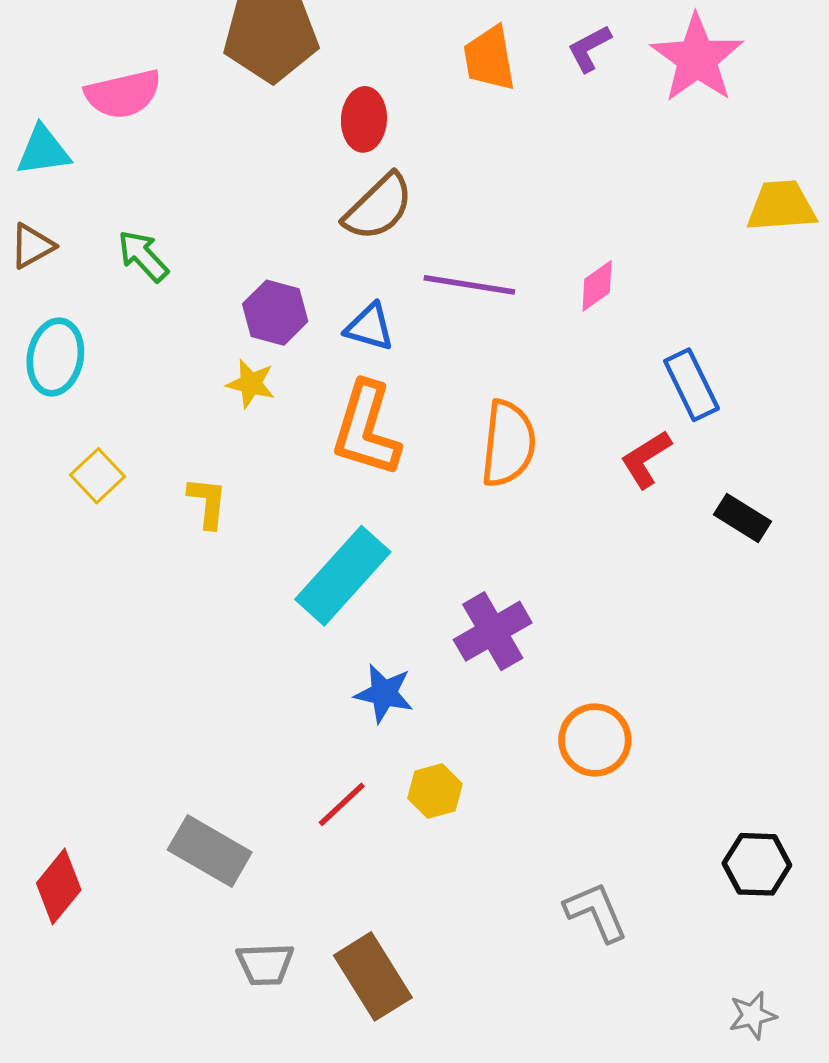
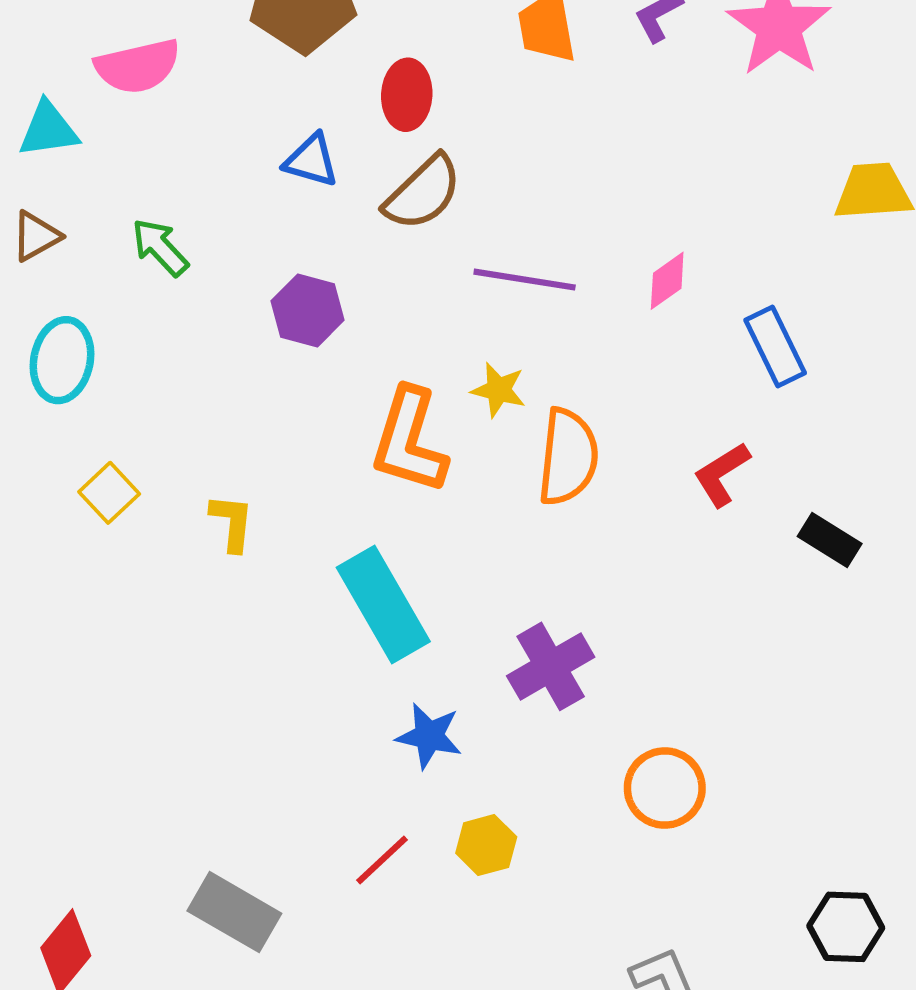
blue triangle: (370, 327) -> (311, 160), moved
yellow star: (251, 384) -> (499, 390), moved
blue rectangle: (691, 385) -> (775, 346), moved
cyan rectangle: (343, 576) -> (383, 604), turned -72

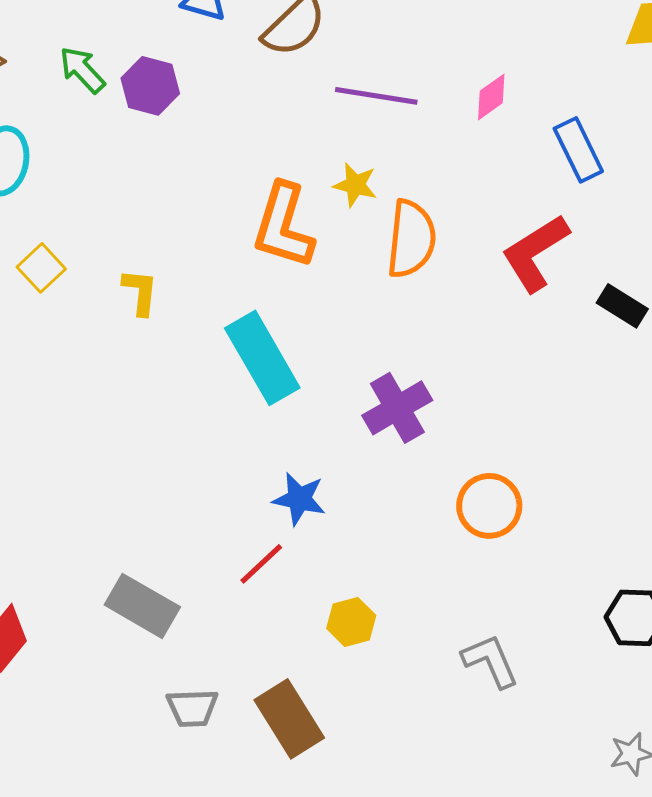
purple hexagon: (308, 311) -> (150, 86), moved
red L-shape: (722, 474) -> (535, 253), size x1.5
blue star: (429, 736) -> (299, 499), moved
yellow hexagon: (486, 845) -> (351, 622), moved

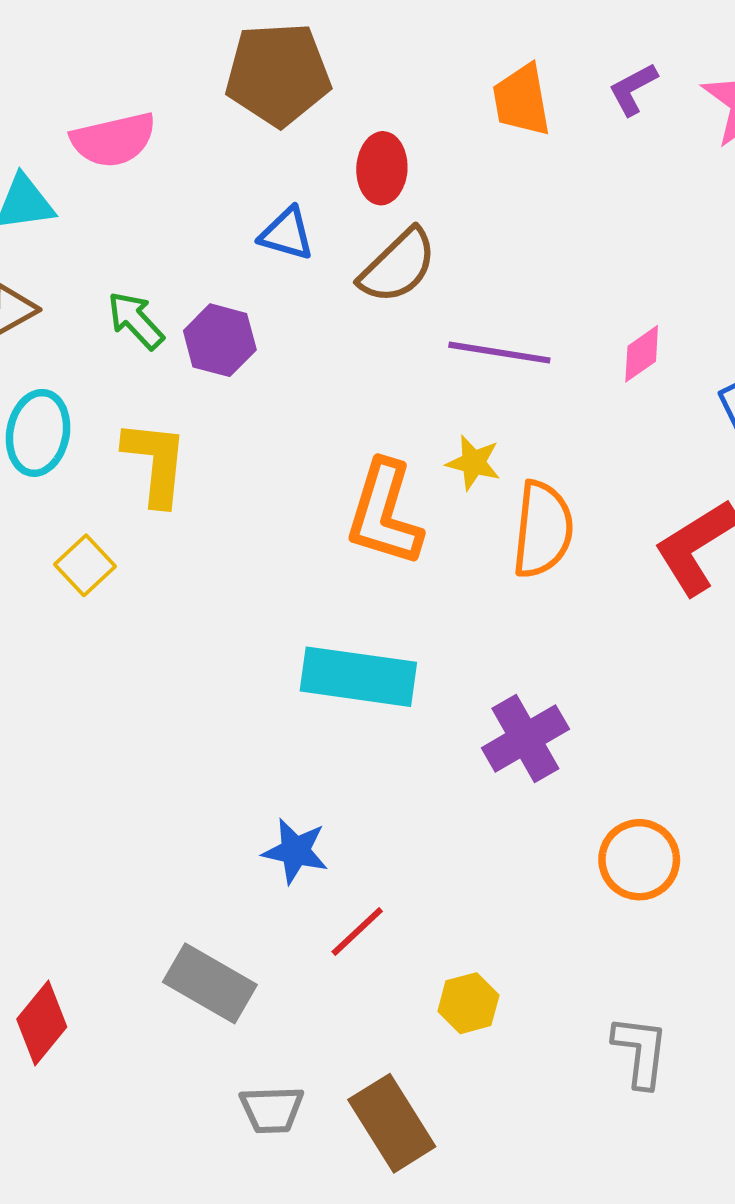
yellow L-shape: (140, 292) -> (156, 463), moved, size x1.5
cyan rectangle: (262, 358) -> (358, 677), turned -52
blue star: (299, 499) -> (295, 851), moved
gray L-shape: (490, 661) -> (640, 1051), turned 30

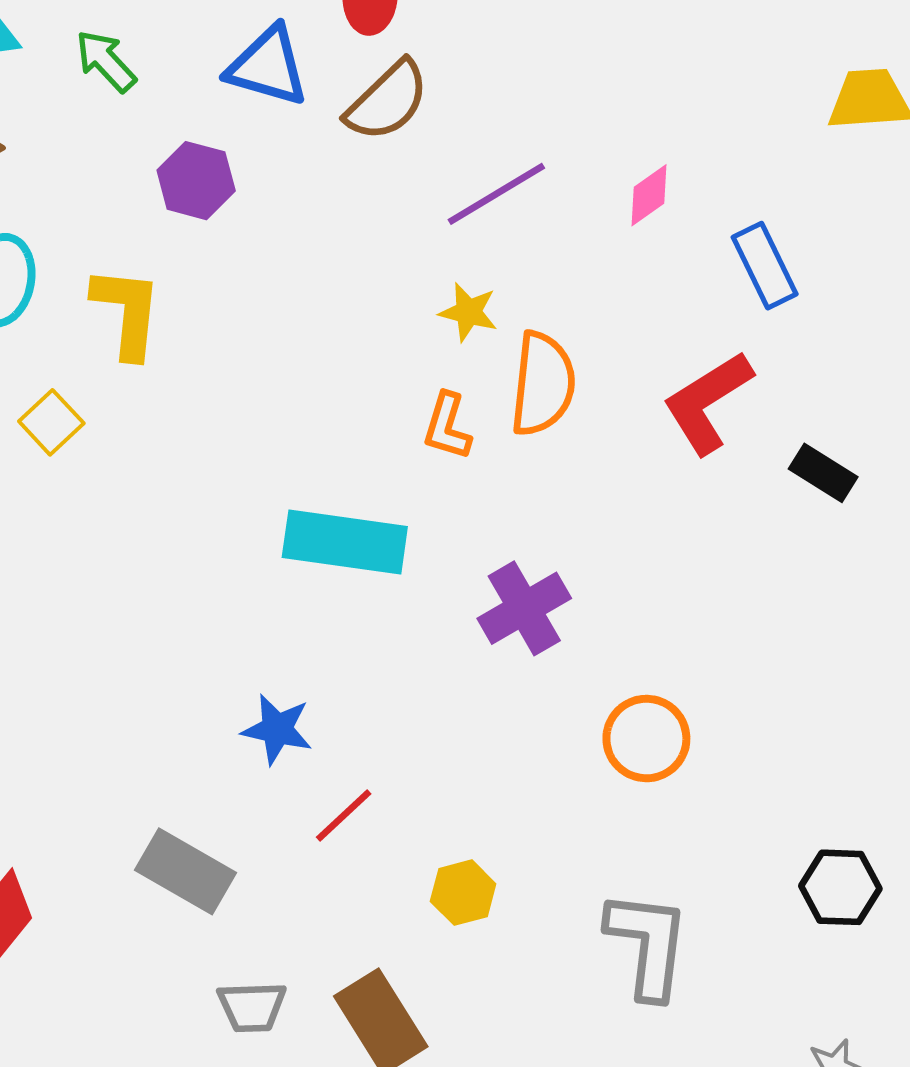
blue triangle: (287, 234) -> (268, 66), size x1.4
green arrow: (136, 320) -> (106, 61), moved
purple line: (499, 353) -> (496, 194), turned -40
orange L-shape: (384, 513) -> (447, 426), moved, size x0.6
gray L-shape: (640, 1051) -> (648, 944), size x1.4

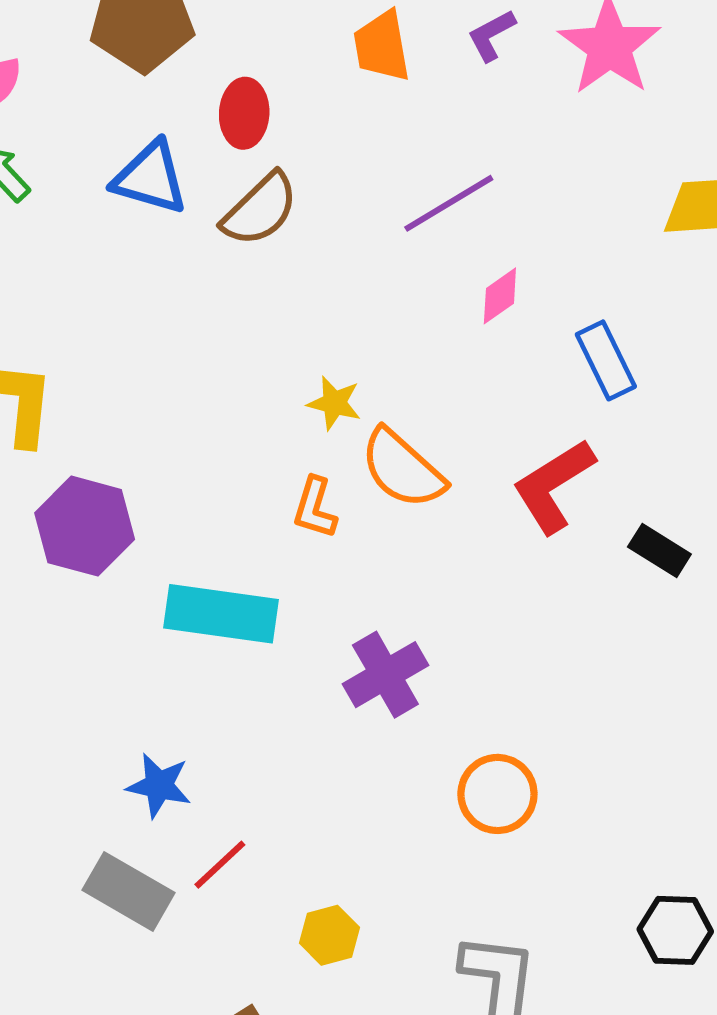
purple hexagon: (196, 181) -> (85, 526), moved, size x1.4
purple line: (496, 194) -> (449, 203), moved
orange semicircle: (543, 384) -> (402, 469), turned 126
gray rectangle: (185, 871) -> (128, 891), moved

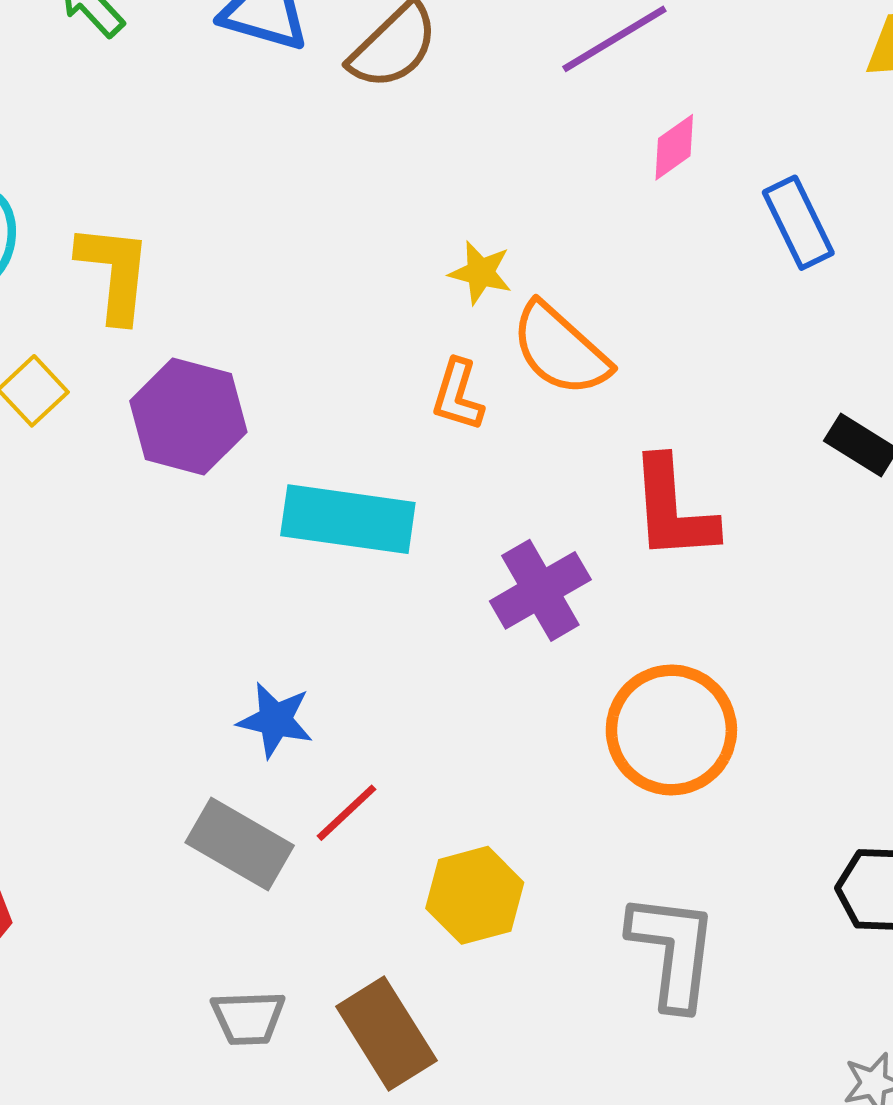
red L-shape: (554, 486) -> (673, 509), moved, turned -62
orange circle: (497, 794) -> (671, 730), size x1.4
yellow hexagon: (329, 935) -> (475, 895), size x1.4

